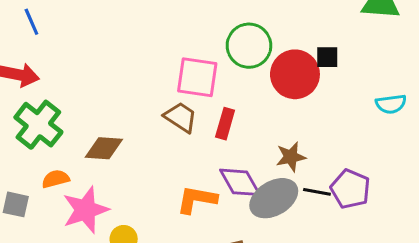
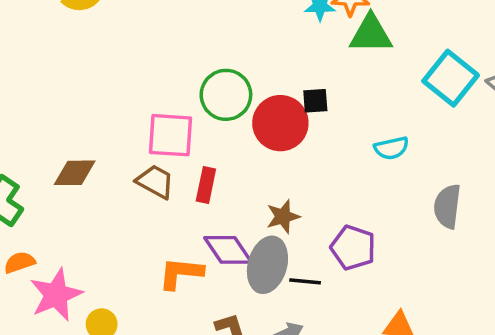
brown diamond: (104, 148) -> (75, 173), moved
black line: (317, 192) -> (305, 281), moved
gray ellipse: (274, 198) -> (267, 265), turned -39

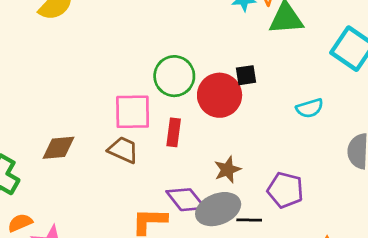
red rectangle: (206, 185) -> (174, 132), moved
gray ellipse: (267, 265) -> (218, 209), turned 57

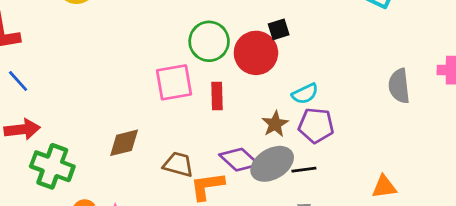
cyan semicircle: (310, 108) -> (305, 94), moved
brown diamond: (59, 148) -> (124, 143), moved
brown trapezoid: (123, 150) -> (178, 164), moved
purple pentagon: (285, 190) -> (316, 125), moved

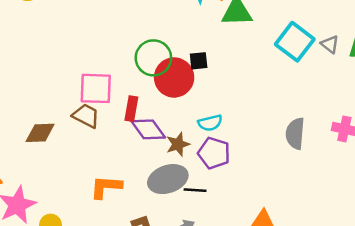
green circle: (209, 41) -> (153, 58), moved
purple diamond: (239, 160) -> (148, 129), moved
brown trapezoid: (178, 164) -> (86, 116), moved

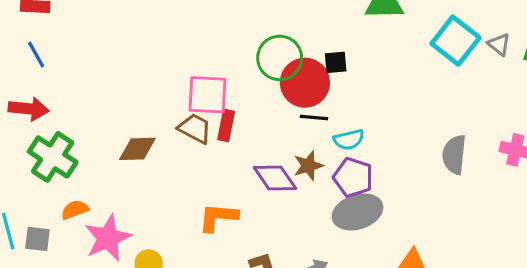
red rectangle: (131, 109) -> (226, 125), moved
purple diamond: (148, 129) -> (275, 178), moved
gray ellipse: (168, 179) -> (357, 212), moved
black line: (195, 190) -> (314, 118), moved

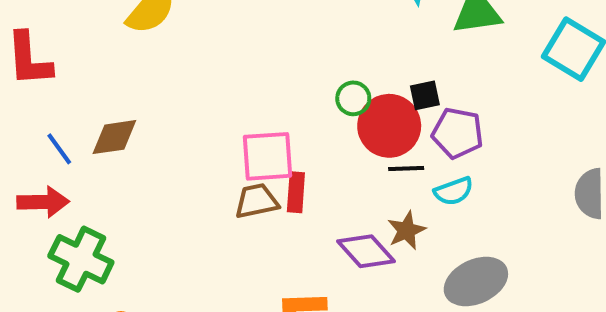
blue line: (36, 55) -> (59, 149), moved
green circle: (280, 58) -> (353, 98), size x0.6
brown trapezoid: (195, 128) -> (257, 201), turned -33
brown diamond: (137, 149) -> (114, 137), moved
purple pentagon: (353, 177) -> (458, 133), moved

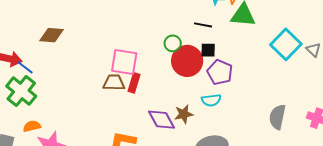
blue line: (59, 149) -> (25, 67), moved, turned -30
black line: (406, 169) -> (203, 25), moved

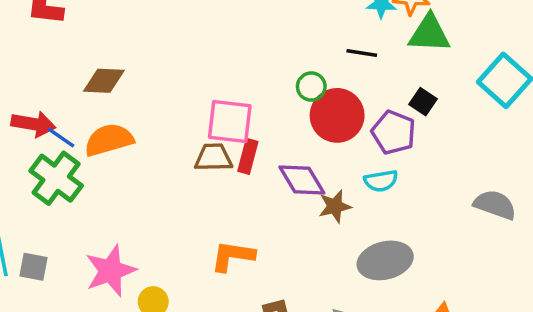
black square: (208, 50) -> (423, 102), moved, turned 35
gray semicircle: (277, 117) -> (495, 205), turned 100
purple diamond: (162, 120) -> (302, 180), moved
orange semicircle: (32, 126) -> (109, 140), moved, size x1.6

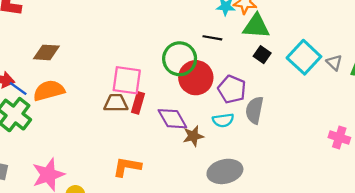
green circle: (311, 87) -> (180, 59), size x1.8
black square: (423, 102) -> (262, 55), moved
gray semicircle: (495, 205) -> (254, 110), moved, turned -100

